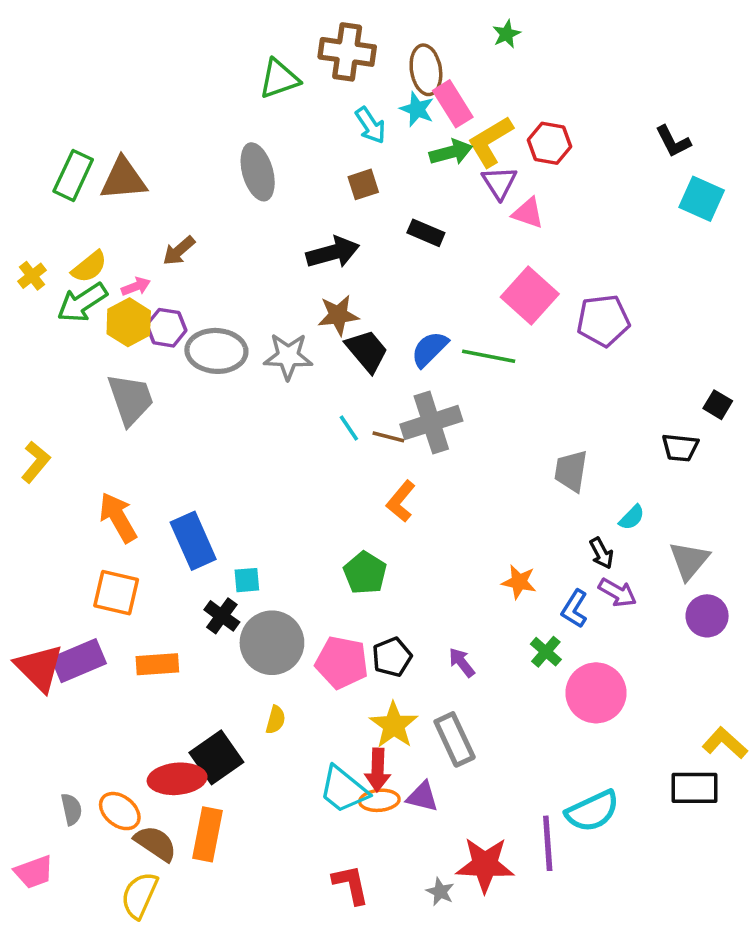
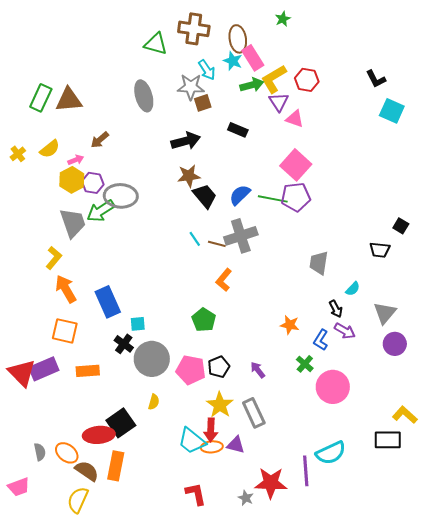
green triangle: (279, 79) -> (156, 44), turned 35
green arrow: (82, 303) -> (101, 211), moved
purple pentagon: (603, 320) -> (296, 197), moved
gray star: (288, 356) -> (191, 87), moved
yellow L-shape: (36, 462) -> (54, 258), moved

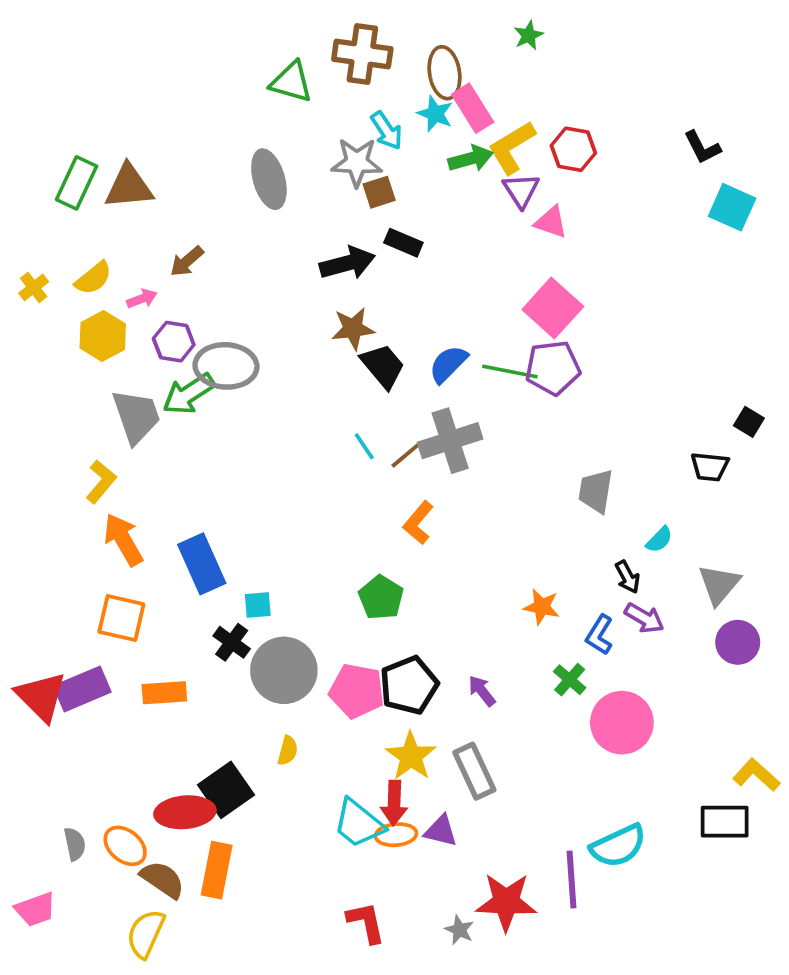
black rectangle: (238, 130) -> (403, 243), moved
yellow hexagon: (72, 180) -> (103, 336), moved
brown line: (217, 244) -> (405, 456), turned -54
black pentagon: (219, 367) -> (409, 685), size x1.4

